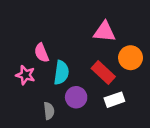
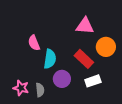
pink star: (25, 75) -> (21, 88), moved

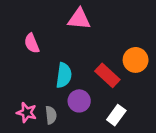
pink triangle: (85, 26) -> (79, 19), moved
pink semicircle: (34, 43) -> (32, 43), moved
white rectangle: (93, 81) -> (116, 115), moved, turned -35

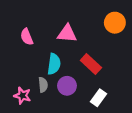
pink triangle: (79, 19) -> (67, 34), moved
orange circle: (136, 60) -> (115, 23), moved
gray semicircle: (51, 115) -> (43, 85), moved

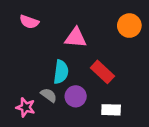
pink semicircle: (27, 37) -> (29, 22), moved, turned -49
gray semicircle: (43, 85) -> (49, 95), turned -48
white rectangle: (99, 98) -> (111, 110), turned 56

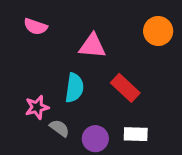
gray semicircle: (49, 95) -> (59, 128), moved
purple circle: (76, 96) -> (95, 139), moved
pink star: (26, 107) -> (37, 107), moved, turned -30

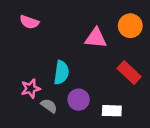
pink triangle: (92, 46) -> (96, 38), moved
red rectangle: (125, 88) -> (129, 72), moved
purple circle: (95, 139) -> (79, 100), moved

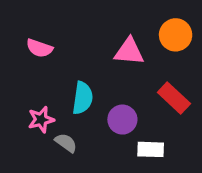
pink semicircle: (29, 22) -> (39, 48), moved
purple circle: (79, 100) -> (122, 120), moved

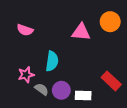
red rectangle: (174, 98) -> (111, 81), moved
purple circle: (122, 120) -> (61, 90), moved
white rectangle: (151, 149) -> (83, 95), moved

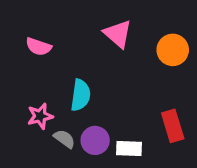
orange circle: (110, 22) -> (173, 50), moved
pink triangle: (81, 32) -> (118, 34), moved, turned 36
red rectangle: (111, 81) -> (173, 126), turned 30

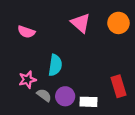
orange circle: (173, 50) -> (118, 23), moved

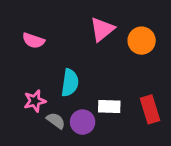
pink triangle: (81, 23) -> (102, 29), turned 40
orange circle: (118, 23) -> (142, 41), moved
white rectangle: (88, 102) -> (109, 107), moved

